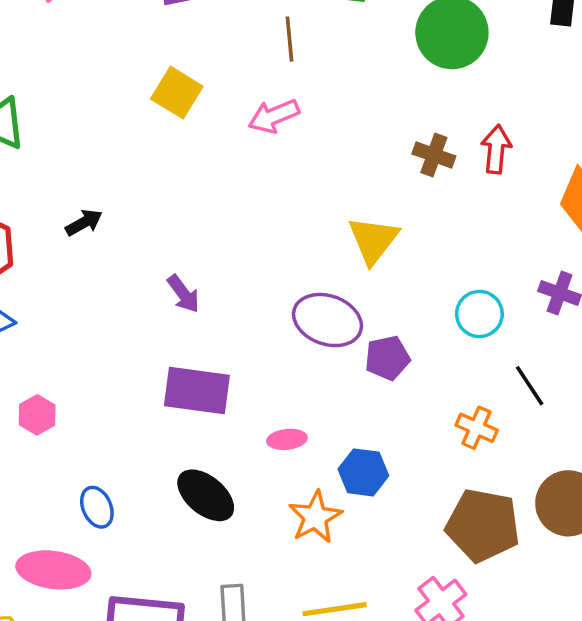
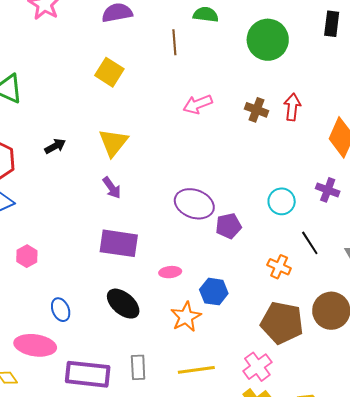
pink arrow: (274, 116) -> (198, 104), moved
yellow triangle: (373, 240) -> (113, 142), moved

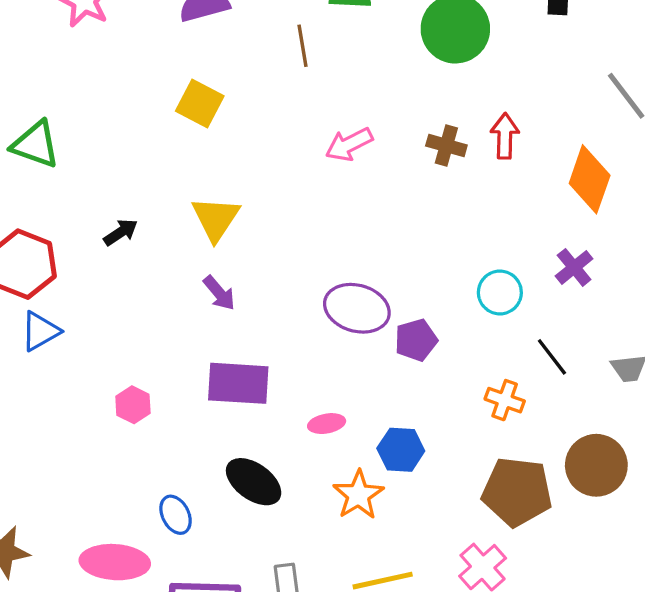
purple cross: (328, 190) -> (574, 267), turned 35
pink hexagon: (27, 256) -> (133, 405), moved
blue ellipse: (61, 310) -> (176, 515), moved

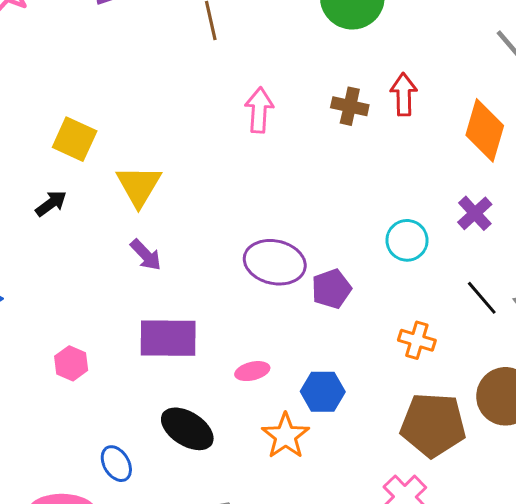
yellow square: (200, 104) -> (75, 139), moved
pink arrow: (349, 144) -> (259, 110), turned 123
black line: (552, 357) -> (482, 298), moved

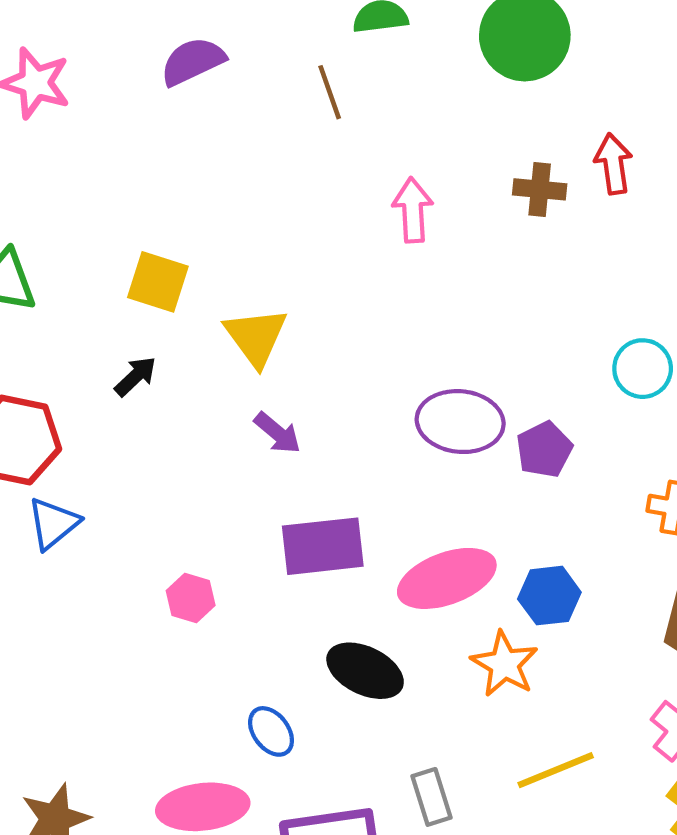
pink ellipse: (252, 371) -> (447, 578), size x2.0

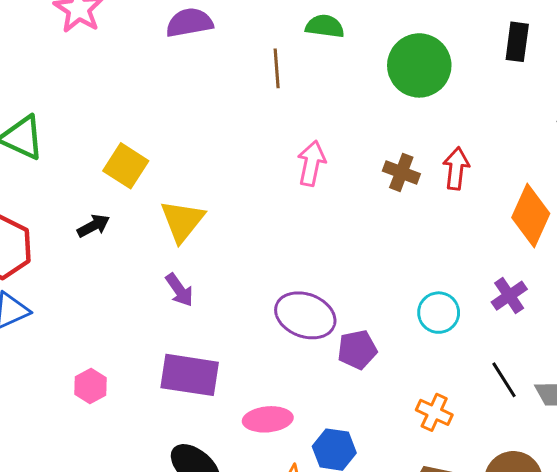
pink ellipse: (447, 578) -> (268, 419), size x0.7

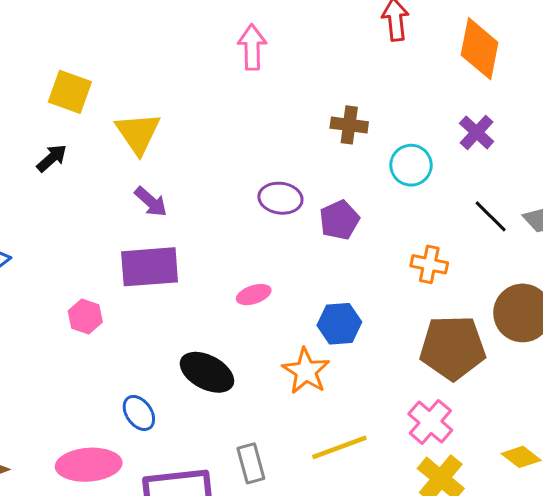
brown cross: (401, 172) -> (349, 125), moved
purple ellipse: (305, 315) -> (280, 198), size x0.7
purple rectangle: (190, 375) -> (150, 267), moved
pink ellipse: (268, 419) -> (254, 295), moved, size x0.7

